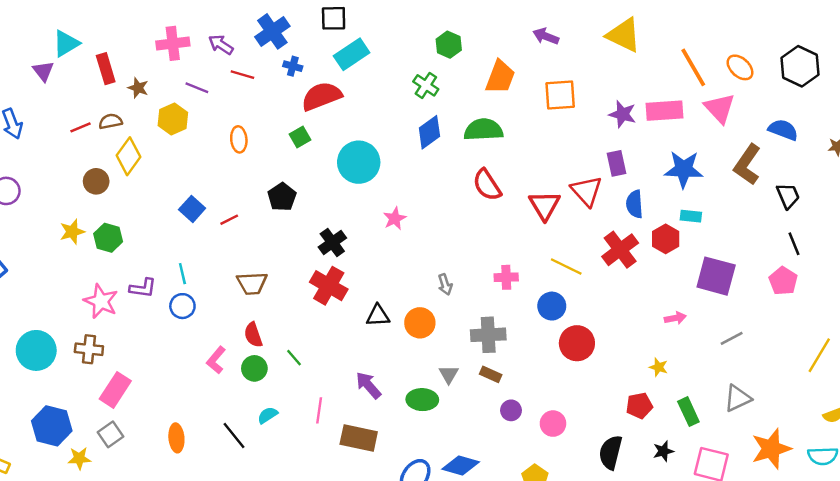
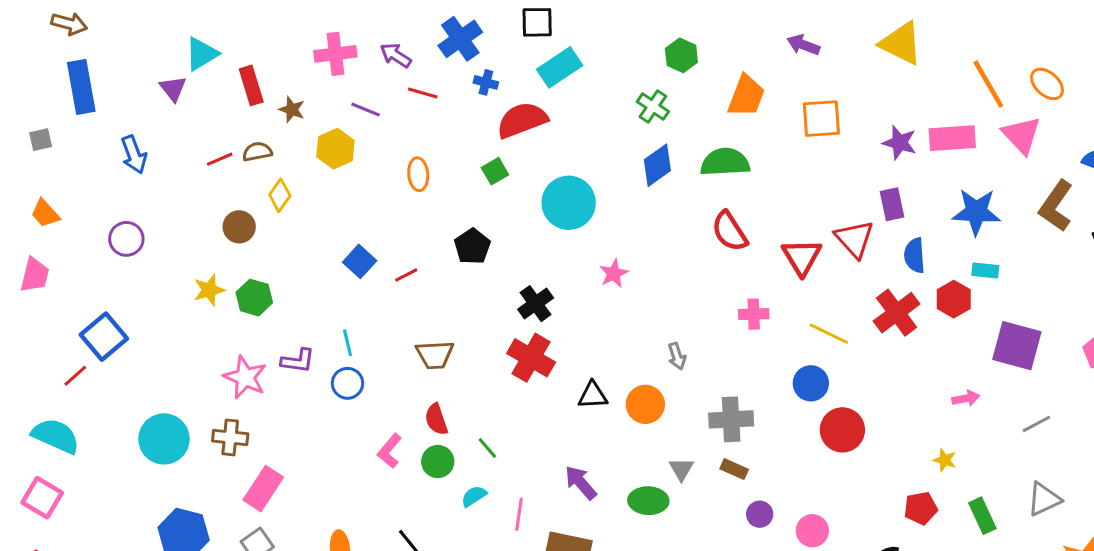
yellow diamond: (128, 156) -> (280, 195), size x0.7
pink cross: (506, 277) -> (754, 314), moved
cyan semicircle: (268, 415) -> (474, 496), moved

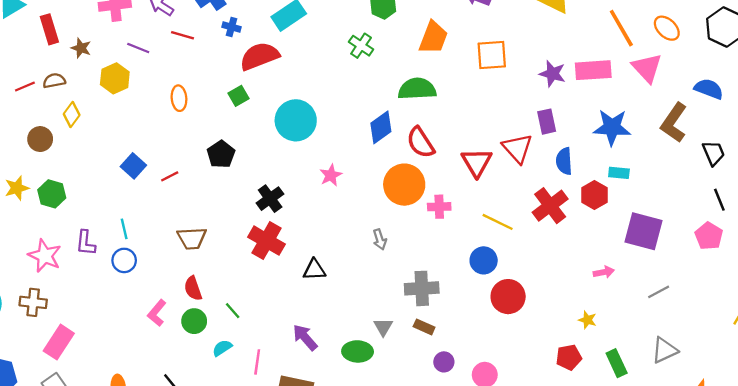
blue diamond: (657, 165) -> (381, 127), moved
purple L-shape: (298, 361) -> (86, 243), turned 88
orange circle: (645, 404) -> (404, 185), moved, size x1.4

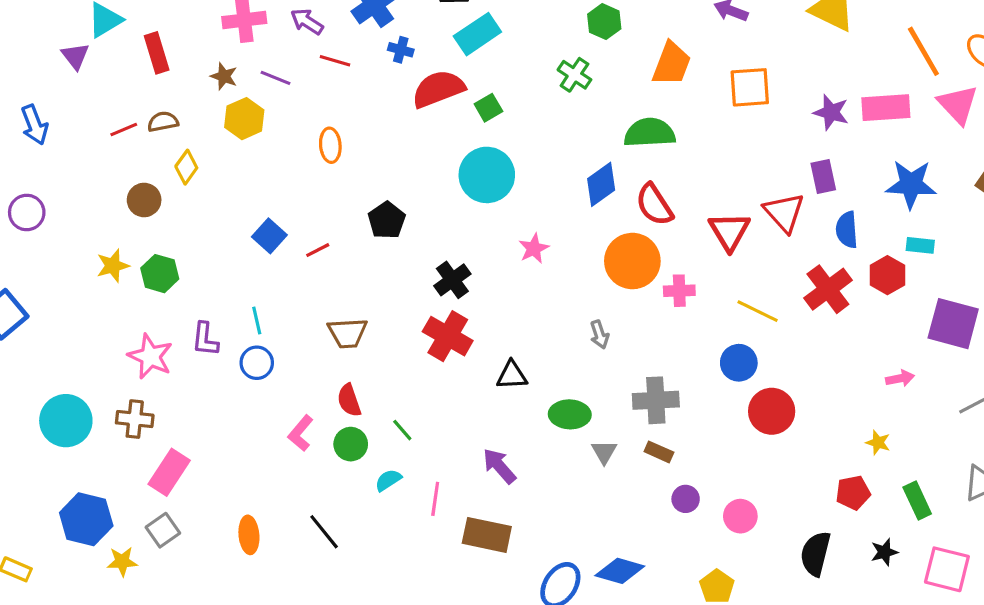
brown star: (81, 48) -> (224, 76), moved
green square: (239, 96) -> (488, 108), moved
green ellipse: (358, 351) -> (570, 414), moved

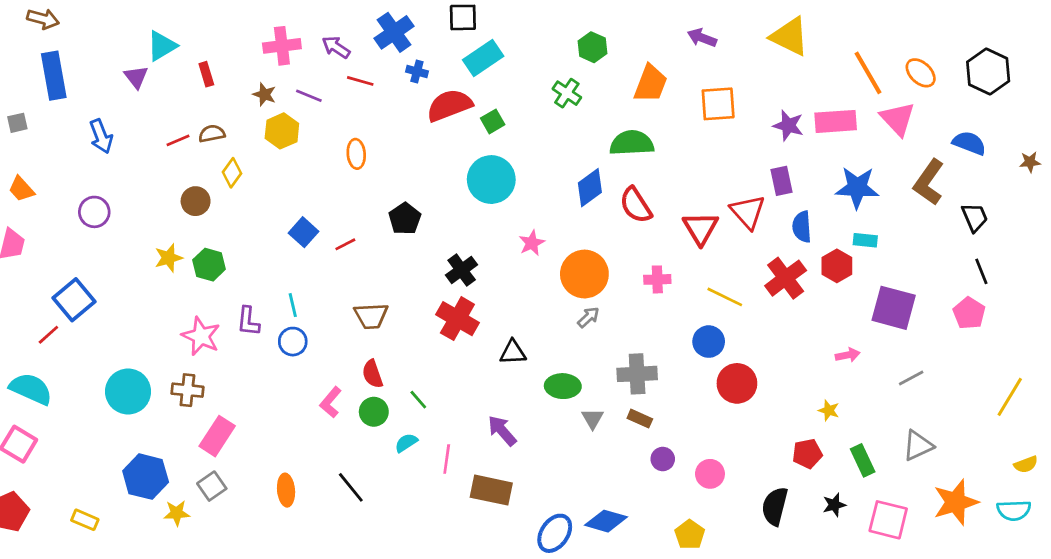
red rectangle: (157, 53) -> (206, 74), size x0.7
orange circle: (632, 261) -> (584, 274), moved
gray arrow: (599, 335) -> (588, 317), turned -115

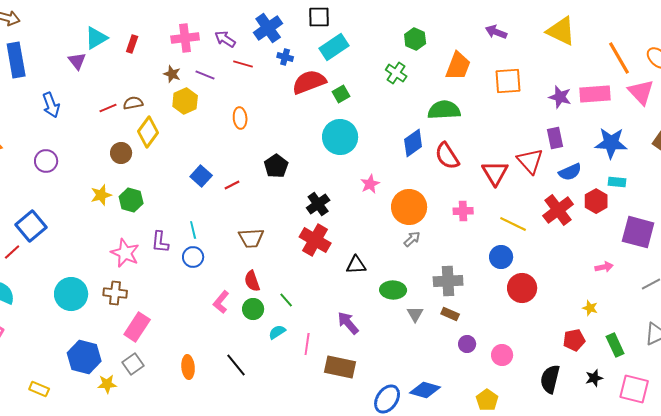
red rectangle: (206, 74) -> (132, 44), moved, turned 36
yellow diamond: (232, 173) -> (148, 132), size x1.4
blue semicircle: (802, 227) -> (570, 172), turned -110

